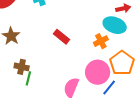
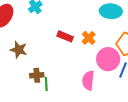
orange cross: (101, 41) -> (89, 38), moved

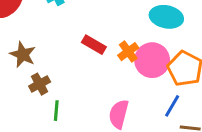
pink circle: (108, 59) -> (152, 60), moved
brown cross: (37, 75) -> (40, 84), moved, turned -32

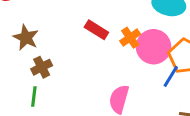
blue line: (172, 106) -> (171, 76), moved
green line: (56, 111) -> (34, 96), moved

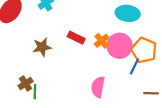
brown star: (26, 38) -> (42, 47), moved, turned -30
brown cross: (42, 67) -> (26, 84), moved

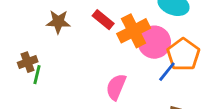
orange cross: (102, 41) -> (134, 31), size x1.6

